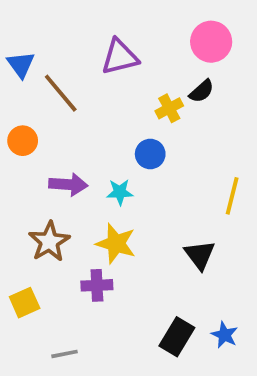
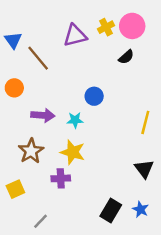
yellow cross: (169, 108) -> (106, 27), moved
black triangle: (200, 255) -> (144, 169), moved
gray line: (65, 354) -> (40, 221), turned -35

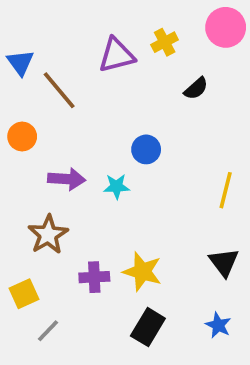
pink circle: (132, 26) -> (226, 27), moved
yellow star: (73, 152) -> (142, 272), moved
black rectangle: (111, 211) -> (148, 327), moved
gray line: (40, 221) -> (48, 331), moved

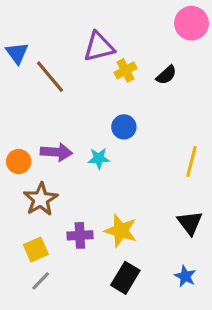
yellow cross: (165, 42) -> (125, 70), moved
orange circle: (22, 137) -> (19, 162), moved
yellow square: (24, 294) -> (36, 250), moved

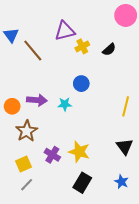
purple cross: (80, 235) -> (52, 155), turned 35

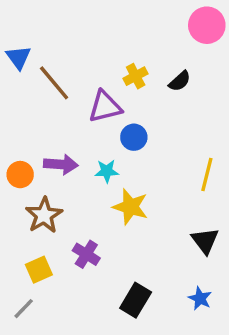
purple triangle: (65, 31) -> (105, 107), moved
yellow star: (79, 152) -> (130, 207), moved
gray line: (27, 185) -> (24, 309), moved

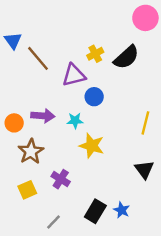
black semicircle: (180, 81) -> (126, 57), size x1.6
blue star: (200, 298) -> (122, 210), moved
gray line: (24, 309) -> (54, 222), moved

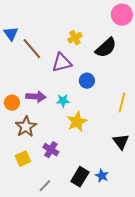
yellow cross: (95, 54) -> (75, 38), moved
blue circle: (94, 97) -> (87, 81), moved
yellow star: (92, 146) -> (77, 122), turned 30

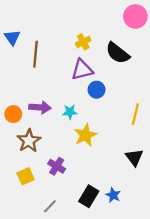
black semicircle: (106, 48) -> (118, 53), turned 80
brown line: (32, 49) -> (35, 54), turned 45
purple triangle: (62, 63) -> (82, 70), moved

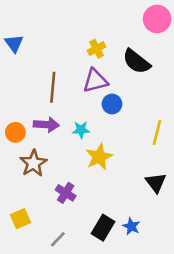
brown line: (35, 54) -> (53, 87), moved
yellow square: (26, 176) -> (21, 219), moved

